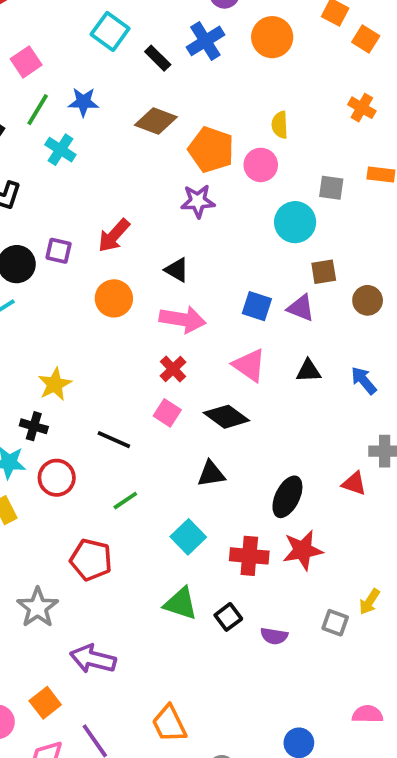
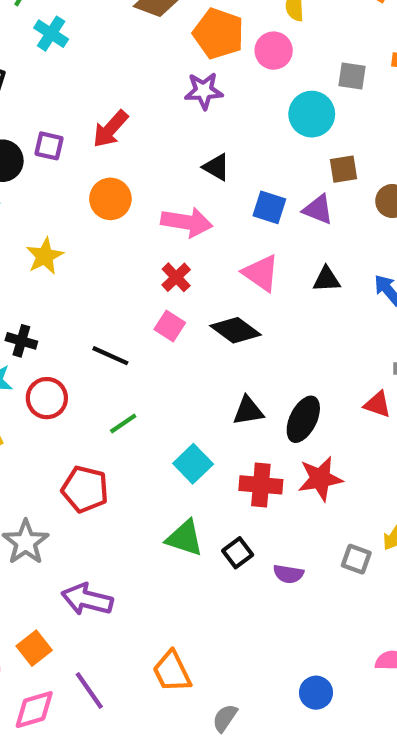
black triangle: (177, 270) -> (216, 167), moved
yellow star: (55, 384) -> (45, 256), moved
black triangle: (211, 474) -> (248, 411), moved

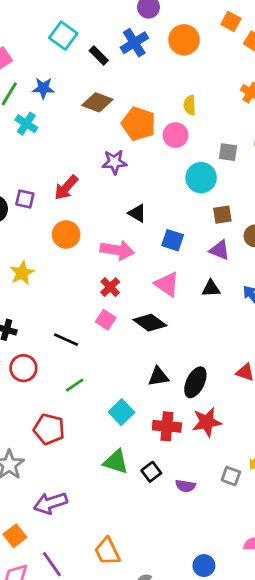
purple star: (204, 91) -> (114, 162), moved
purple triangle: (318, 209) -> (220, 250), moved
purple arrow: (87, 599) -> (50, 503), turned -32

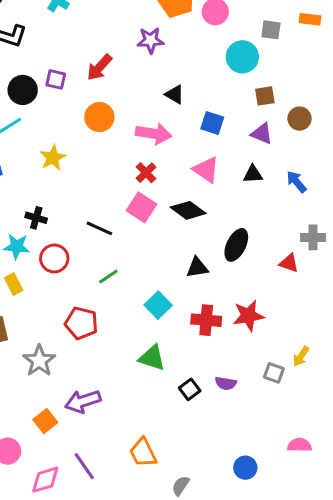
pink square: (106, 320) -> (142, 207), size x1.4
black ellipse: (195, 382) -> (236, 245), moved
black square: (151, 472) -> (190, 389), moved
orange square: (15, 536) -> (45, 421), moved

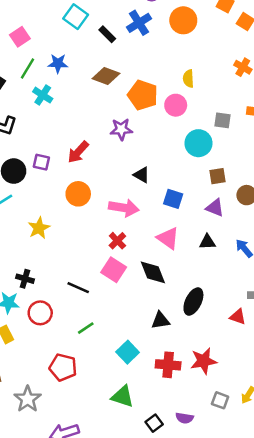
black diamond: (188, 210) -> (153, 272), turned 32
gray square: (274, 373) -> (220, 400), moved

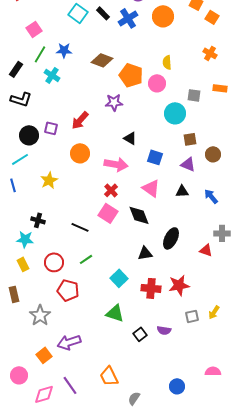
black rectangle: (107, 34) -> (103, 13), moved
red circle: (40, 313) -> (54, 262), moved
gray square: (220, 400) -> (192, 316), turned -32

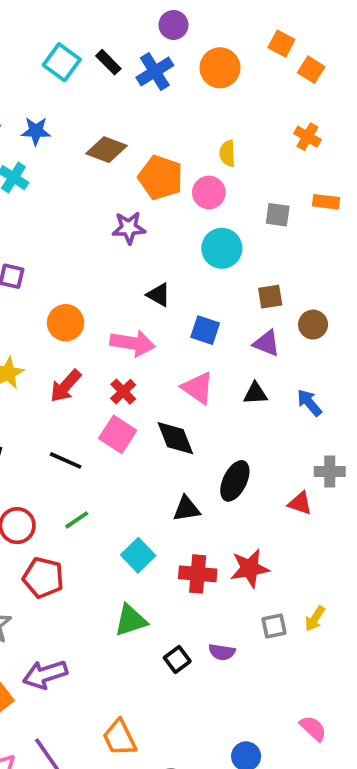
cyan circle: (175, 113) -> (222, 248), moved
red arrow: (80, 120) -> (66, 386), moved
green triangle: (115, 313) -> (131, 620), turned -36
pink semicircle: (213, 371) -> (313, 728), turned 42

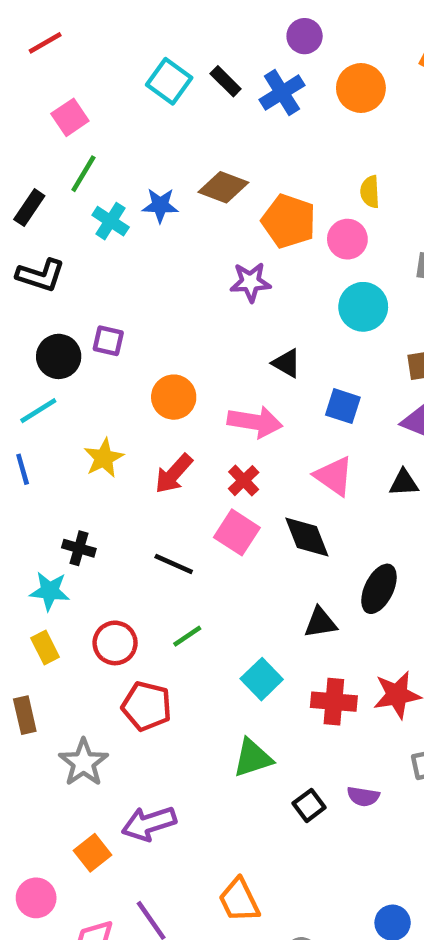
blue star: (36, 131) -> (160, 205), moved

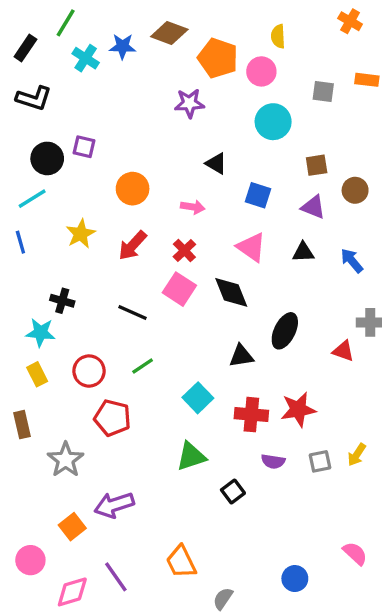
pink arrow: (255, 422) -> (193, 207), size x0.6
purple semicircle: (363, 796) -> (273, 461), moved

